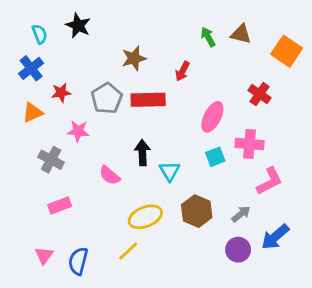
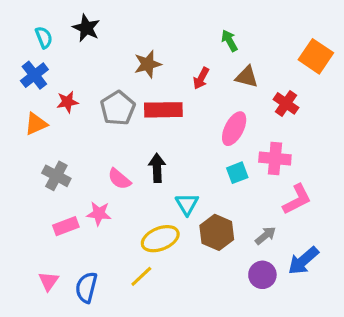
brown triangle: (241, 34) -> (247, 77), moved
pink star: (78, 131) -> (99, 214), moved
cyan triangle: (170, 171) -> (187, 204), moved
pink semicircle: (110, 175) -> (119, 179), moved

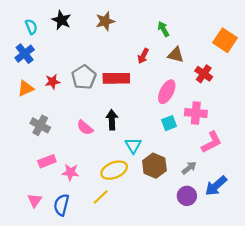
brown star: (148, 64) -> (105, 21), moved
red star: (67, 102) -> (53, 82), moved
pink star: (99, 214) -> (70, 172), moved

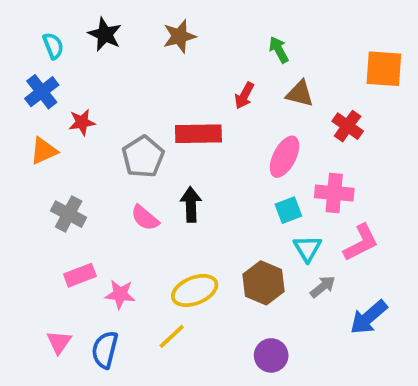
orange square: (225, 40) -> (384, 69), turned -30
gray pentagon: (84, 77) -> (143, 157), moved
red star: (53, 82) -> (82, 122), moved
cyan triangle: (133, 145) -> (307, 248), moved
purple circle: (187, 196) -> (271, 355), moved

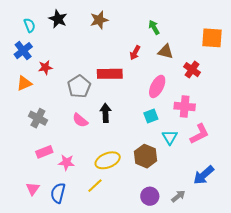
cyan square: (288, 210) -> (151, 116), moved
gray arrow: (323, 287) -> (178, 196), moved

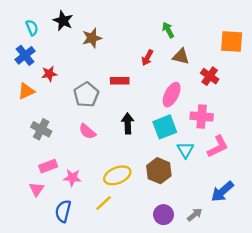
brown star: (99, 20) -> (92, 38), moved
red rectangle: (110, 74) -> (120, 81), size x0.7
black arrow: (105, 113) -> (128, 123), moved
cyan square: (151, 116) -> (165, 127), size x1.5
pink triangle: (33, 189) -> (37, 189), moved

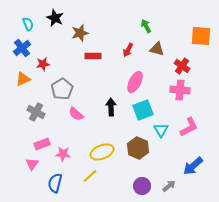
red rectangle: (120, 81) -> (93, 56), moved
gray pentagon: (86, 95) -> (62, 89), moved
pink ellipse: (172, 95) -> (135, 82), moved
pink cross: (202, 116) -> (180, 90), moved

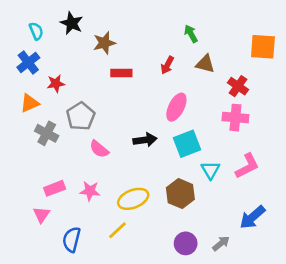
black arrow: (111, 107) -> (145, 140), turned 84
gray cross: (36, 112) -> (47, 133), moved
pink star: (63, 154) -> (90, 191), moved

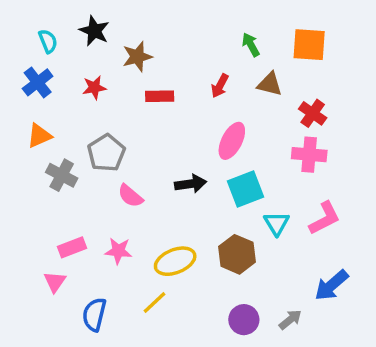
orange square: (263, 47) -> (309, 45), moved
red star: (56, 84) -> (94, 88), moved

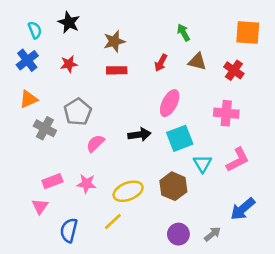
orange square: (309, 45) -> (248, 33), moved
brown star: (137, 57) -> (114, 41), moved
red cross: (313, 113) -> (234, 70), moved
pink semicircle: (130, 196) -> (95, 143), turned 96

